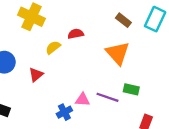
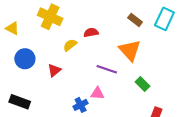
green rectangle: (131, 89) -> (142, 84), turned 32
purple line: (107, 97) -> (107, 69), moved

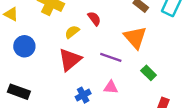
red semicircle: (91, 33) -> (94, 19), turned 64
red triangle: (54, 70) -> (70, 60), moved, size x1.6
pink triangle: (97, 93) -> (111, 87), moved

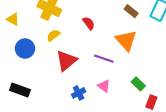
yellow semicircle: (72, 32) -> (53, 35), moved
green rectangle: (149, 73) -> (138, 84), moved
pink triangle: (111, 87) -> (104, 86), turned 32

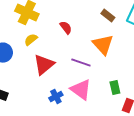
green rectangle: (138, 84) -> (115, 88), turned 32
pink triangle: (104, 86) -> (81, 90), size x1.6

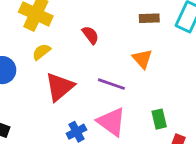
brown rectangle: (108, 16) -> (149, 18), turned -40
orange triangle: (103, 45) -> (142, 59), size x0.7

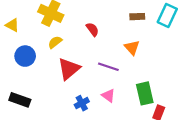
green rectangle: (159, 119) -> (145, 93), size x1.5
pink triangle: (111, 122) -> (108, 96), size x0.6

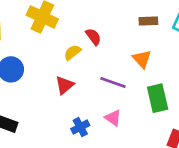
yellow semicircle: (55, 42) -> (72, 52), moved
red triangle: (69, 69) -> (65, 85), size x0.7
green rectangle: (145, 93) -> (158, 98), moved

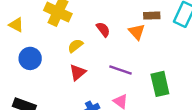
yellow semicircle: (72, 52) -> (75, 46), moved
orange triangle: (142, 59) -> (137, 32), moved

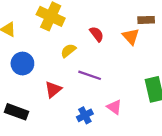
purple line: (121, 70) -> (90, 75), moved
red triangle: (78, 72) -> (53, 89), moved

